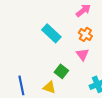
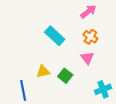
yellow triangle: (49, 87) -> (43, 71), moved, turned -32

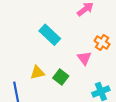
orange cross: (90, 37) -> (102, 42), moved

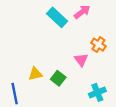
cyan rectangle: (50, 35) -> (57, 17), moved

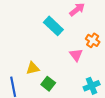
cyan rectangle: (57, 17) -> (53, 26), moved
green square: (58, 78) -> (48, 84), moved

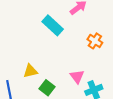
pink triangle: (76, 55) -> (77, 77), moved

